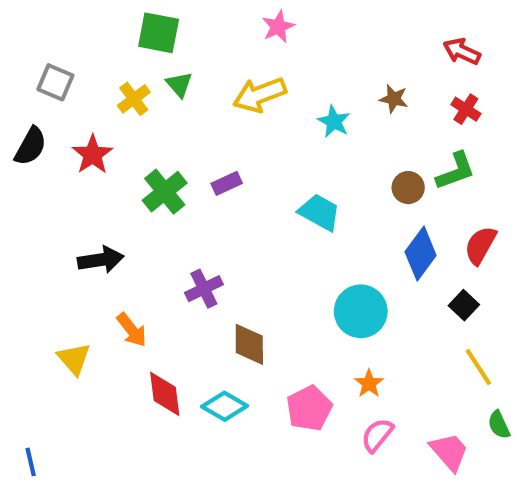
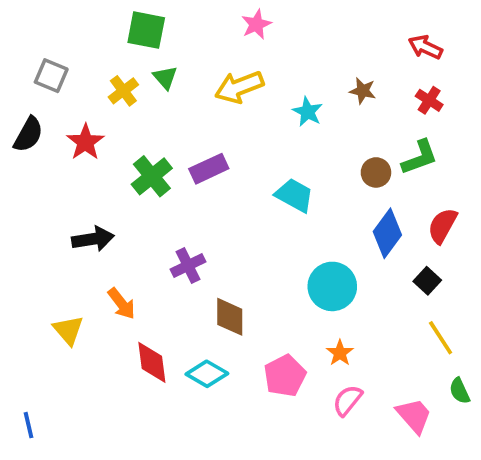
purple rectangle: (227, 183) -> (209, 169), size x1.4

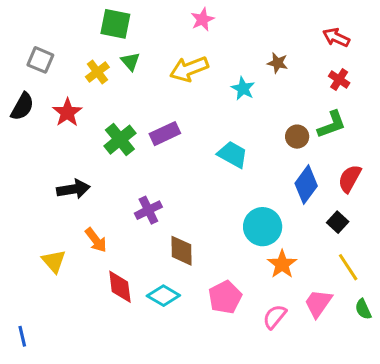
brown star: (363, 91) -> (278, 63), moved
orange star: (340, 353) -> (282, 264), moved, size x1.4
pink trapezoid: (414, 416) -> (318, 303), moved, turned -104

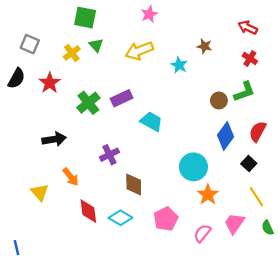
cyan trapezoid: (233, 155) -> (151, 122), moved

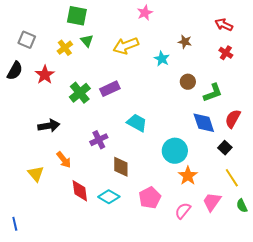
pink star: (149, 14) -> (145, 13), moved
green L-shape: (244, 92) -> (213, 93), moved
brown circle: (219, 101) -> (188, 82), moved
cyan trapezoid: (151, 122) -> (137, 123), moved
blue diamond: (226, 136) -> (204, 123), turned -55

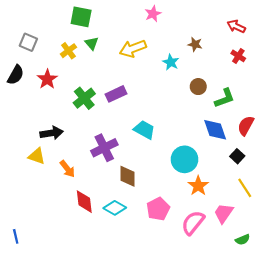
purple cross: (99, 140) -> (104, 148), size x1.4
yellow triangle: (36, 174) -> (37, 156), moved, turned -30
green semicircle: (242, 206) -> (243, 240), moved, turned -88
pink semicircle: (183, 211) -> (193, 223), size x1.4

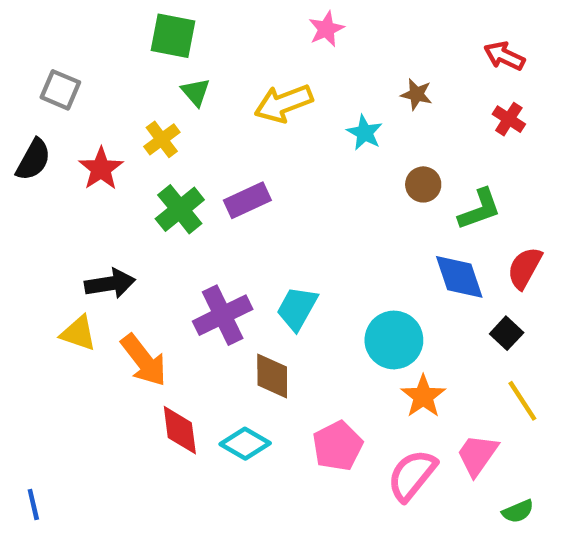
yellow cross: (68, 51) -> (162, 139), moved
cyan trapezoid: (144, 130) -> (297, 308), moved, turned -90
orange arrow: (67, 169) -> (144, 360), size x1.4

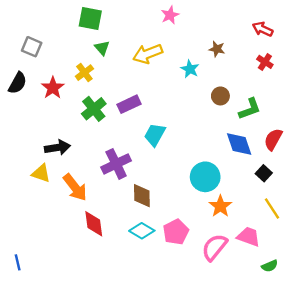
cyan trapezoid: (297, 308) -> (155, 135), moved
cyan diamond: (245, 444) -> (142, 231), moved
pink trapezoid: (477, 455) -> (249, 237), turned 75

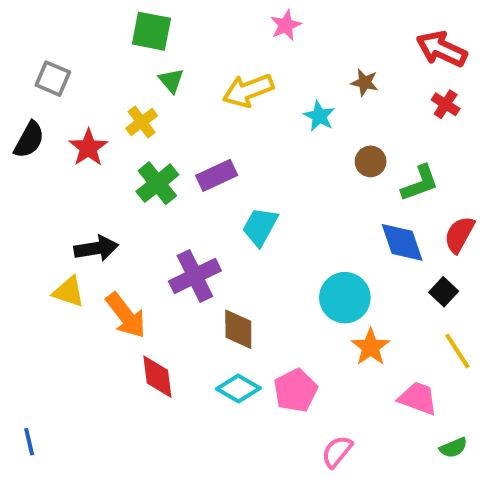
red arrow: (263, 29) -> (442, 49), size x1.4
pink semicircle: (215, 247) -> (337, 452), moved, size x0.7

